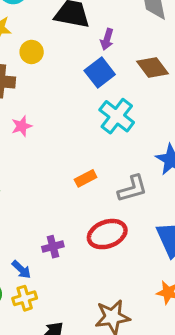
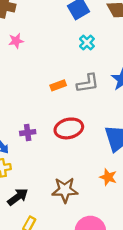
cyan cross: (117, 116) -> (87, 43), size x0.6
gray L-shape: (132, 189) -> (88, 83), moved

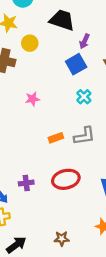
pink star: (16, 41) -> (33, 99), moved
brown star: (65, 190) -> (62, 239), size x0.6

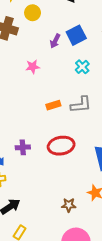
purple arrow: (84, 41) -> (55, 41), moved
brown star: (62, 239) -> (69, 205), moved

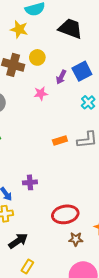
yellow circle: (33, 13) -> (37, 57), moved
pink star: (33, 67) -> (41, 93), moved
red ellipse: (61, 146) -> (65, 214), moved

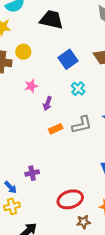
purple arrow: (61, 77) -> (48, 104), moved

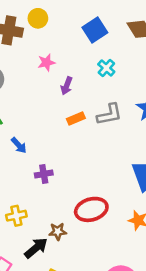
blue arrow: (11, 187) -> (19, 145), moved
brown star: (83, 222) -> (58, 231), moved

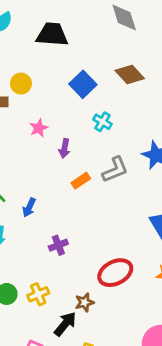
blue arrow: (19, 145) -> (29, 207), moved, turned 78

